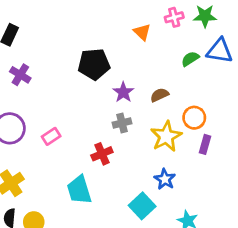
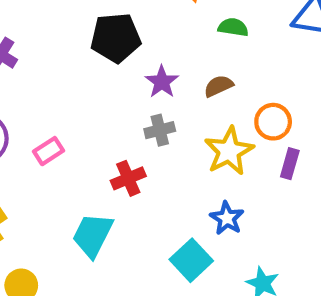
green semicircle: (190, 59) -> (233, 27), moved, turned 42
cyan trapezoid: (79, 190) -> (93, 235), turned 44

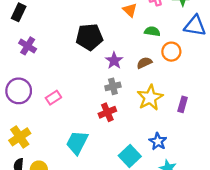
orange circle: (273, 122) -> (171, 52), moved
red cross: (128, 178) -> (107, 112), moved
blue star: (227, 218) -> (158, 141), moved

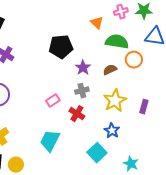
green semicircle: (152, 31) -> (117, 42), size x1.6
pink rectangle: (53, 98) -> (53, 101), moved
red cross: (107, 112) -> (77, 114), turned -35
blue star: (158, 141) -> (112, 131), moved

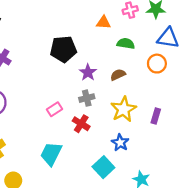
orange triangle: (97, 23) -> (103, 22), turned -40
green semicircle: (117, 42) -> (126, 44), size x0.7
orange circle: (134, 60) -> (157, 64), moved

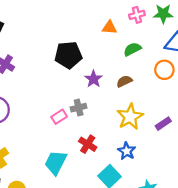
green semicircle: (126, 44) -> (132, 49), turned -36
gray cross: (87, 98) -> (79, 108), moved
purple rectangle: (156, 116) -> (163, 124), turned 40
red cross: (81, 124) -> (88, 144), moved

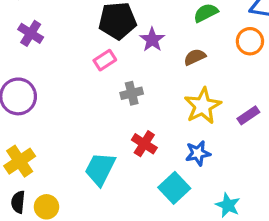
purple star: (93, 79) -> (152, 40), moved
pink rectangle: (59, 117) -> (105, 60), moved
blue star: (127, 151) -> (198, 153), turned 30

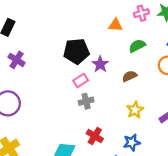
pink rectangle: (105, 60) -> (81, 81), moved
yellow star: (203, 106) -> (135, 110), size x0.7

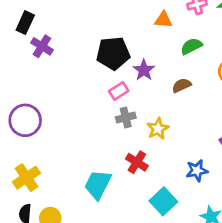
purple cross: (17, 60) -> (42, 46), moved
yellow star: (135, 110) -> (158, 129), moved
blue star: (132, 143) -> (197, 171), moved

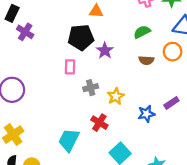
orange triangle: (163, 20) -> (96, 11), moved
brown semicircle: (182, 85) -> (146, 60), moved, turned -152
pink rectangle: (119, 91) -> (70, 67), moved, turned -56
blue star: (197, 171) -> (146, 114), moved

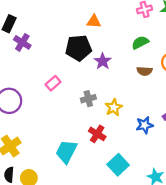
pink rectangle: (70, 67) -> (53, 83), moved, turned 48

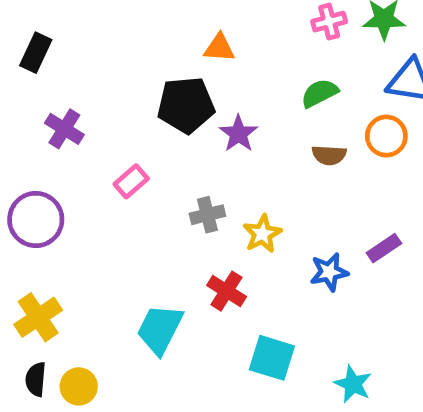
purple cross: (22, 42) -> (64, 129), moved
cyan square: (118, 165) -> (272, 358), turned -30

